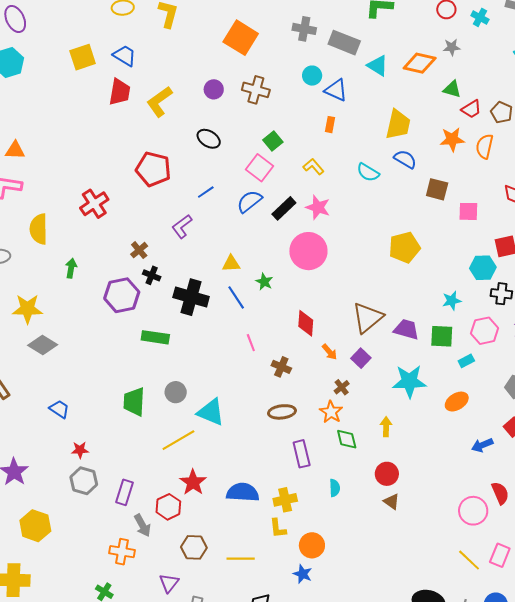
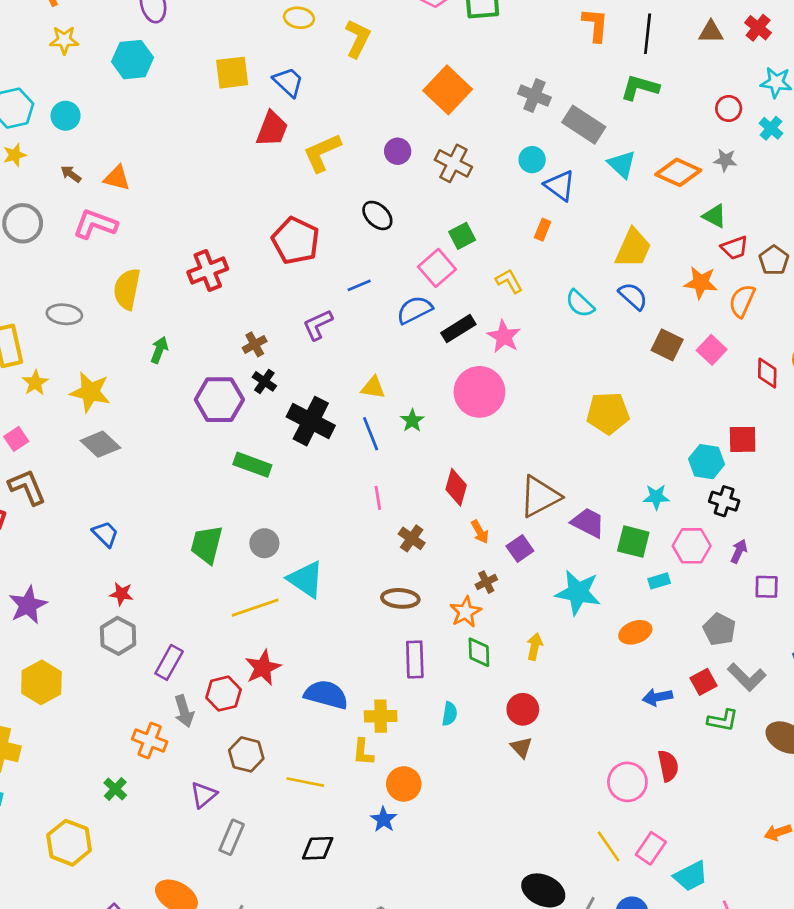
pink square: (468, 211) -> (712, 350), moved, turned 30

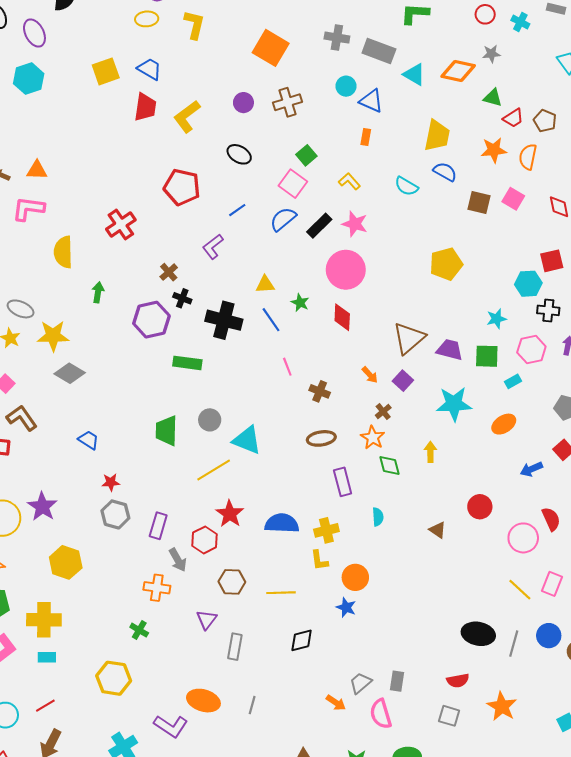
brown cross: (453, 163) -> (287, 102), turned -32
gray ellipse: (64, 314) -> (21, 309), moved, turned 30
red diamond: (456, 487) -> (342, 317), moved
red circle: (523, 709) -> (480, 507), moved

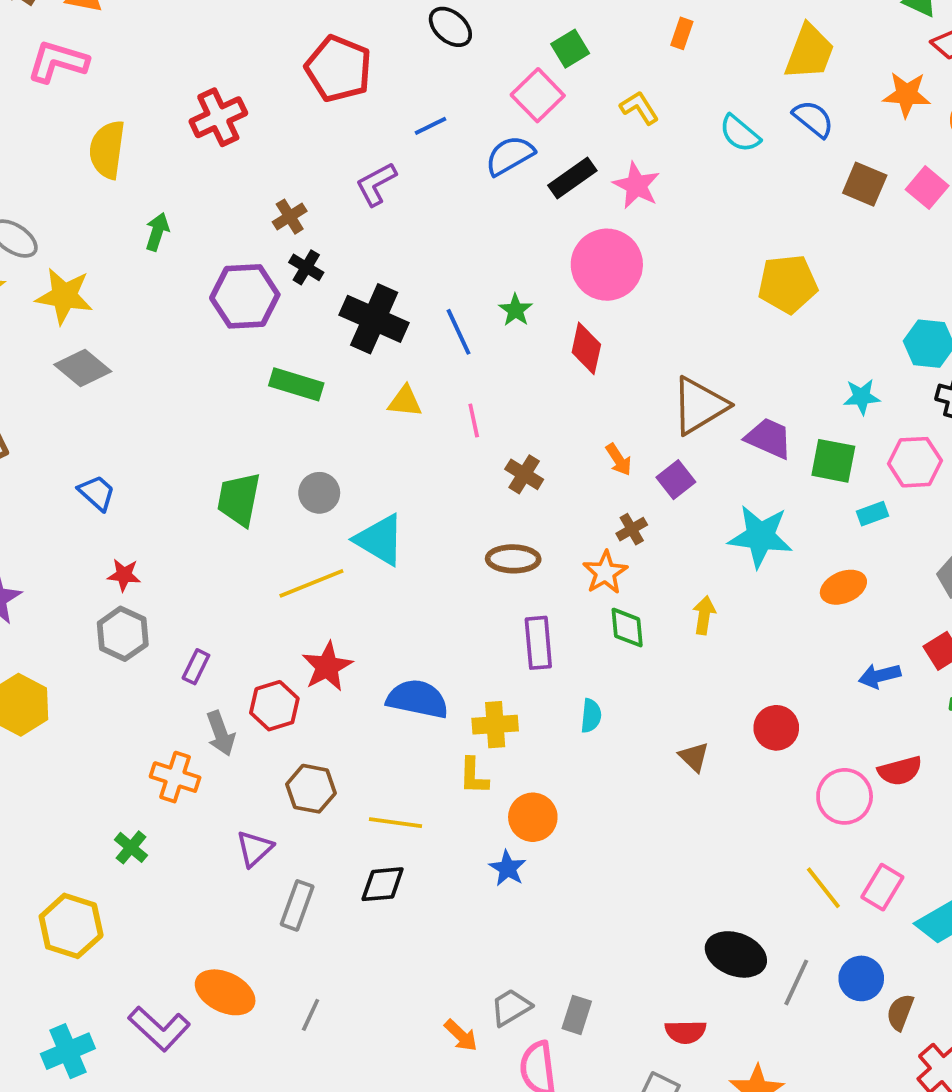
yellow triangle: (265, 284) -> (405, 401), moved
red semicircle: (551, 519) -> (900, 771), turned 90
purple rectangle: (158, 526) -> (196, 667), size x0.7
black diamond: (302, 640) -> (383, 884), moved

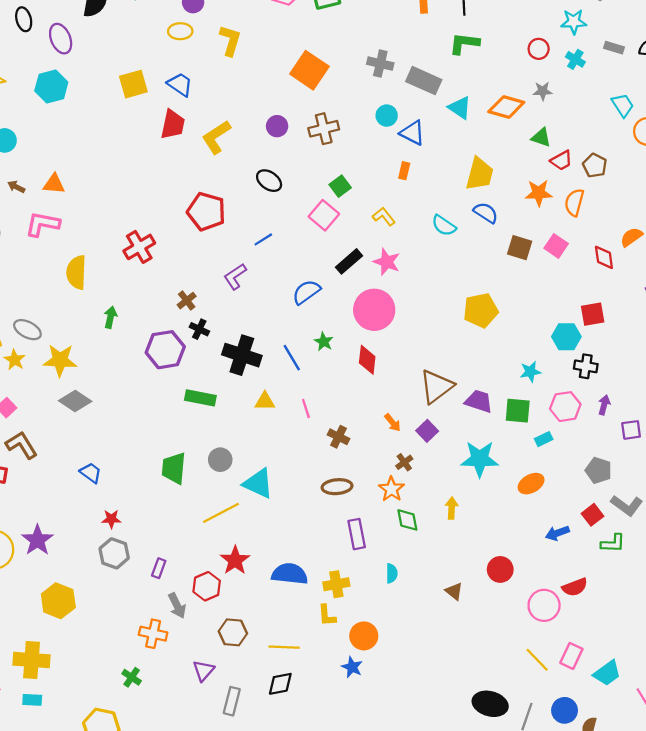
blue semicircle: (510, 156) -> (306, 292), moved

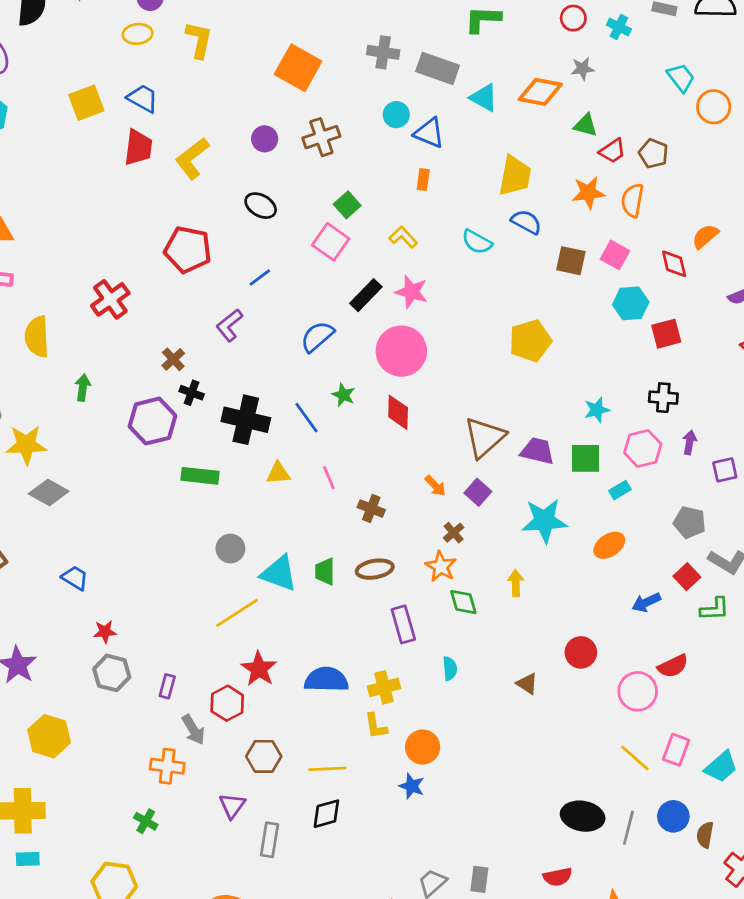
cyan hexagon: (566, 337) -> (631, 303), moved
green trapezoid: (174, 468) -> (325, 571), moved, size x0.7

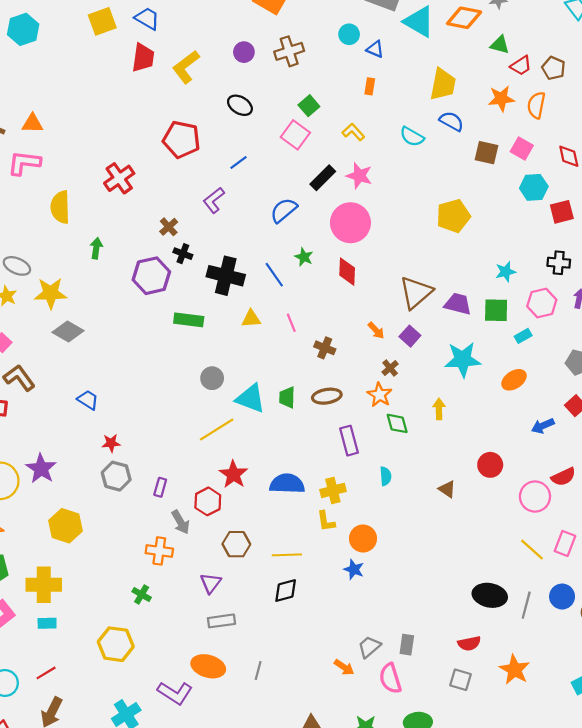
cyan triangle: (484, 98) -> (419, 22), size x1.4
blue triangle: (429, 133) -> (375, 49), size x0.7
gray rectangle: (269, 840) -> (221, 621), moved, turned 72

